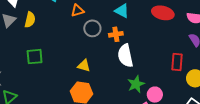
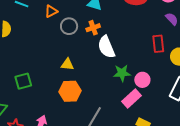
green square: (35, 57) -> (23, 81), moved
green star: (136, 84) -> (122, 73), turned 30

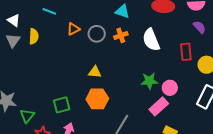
orange triangle: (51, 11) -> (73, 29), moved
white semicircle: (106, 47) -> (151, 40), moved
green square: (23, 81) -> (62, 105), moved

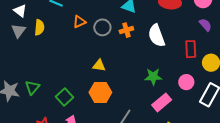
pink circle: (170, 88) -> (186, 82), moved
green square: (62, 105) -> (65, 97), turned -30
green triangle: (27, 116) -> (32, 88), moved

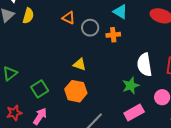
orange triangle: (79, 22) -> (69, 18), turned 40
white semicircle: (157, 36) -> (145, 65), moved
green star: (153, 77) -> (131, 86), turned -30

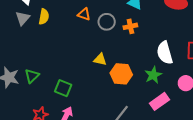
green square: (40, 89) -> (63, 88), turned -30
orange hexagon: (76, 91) -> (121, 74), moved

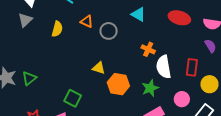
yellow semicircle: (44, 17) -> (57, 29), moved
orange cross: (130, 26) -> (148, 49), moved, turned 32
green square: (63, 88) -> (73, 98), moved

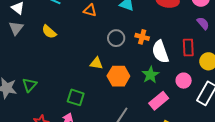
orange triangle: (87, 21) -> (90, 10), moved
yellow semicircle: (57, 29) -> (49, 32), turned 126
gray circle: (109, 31) -> (116, 38), moved

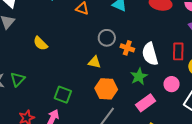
yellow semicircle: (49, 32) -> (40, 43), moved
orange cross: (142, 37) -> (127, 48), moved
yellow triangle: (96, 63) -> (95, 62), moved
orange hexagon: (118, 76) -> (106, 89), moved

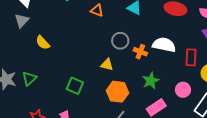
yellow semicircle: (40, 43) -> (43, 43), moved
white semicircle: (150, 54) -> (164, 45), moved, turned 115
green square: (63, 95) -> (75, 86), moved

